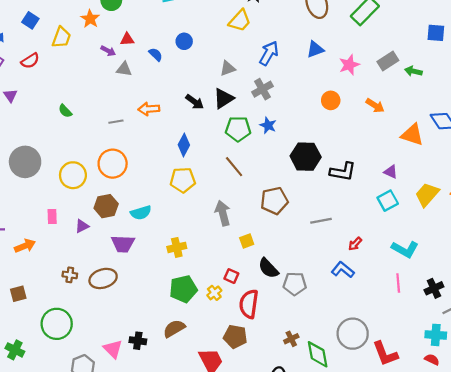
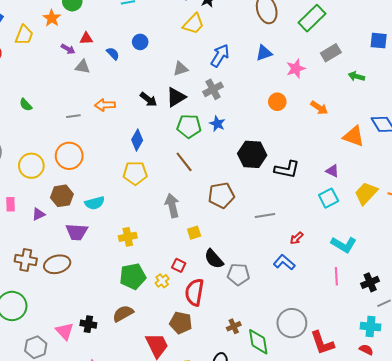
gray rectangle: (388, 61) -> (331, 53), moved
brown cross: (70, 275) -> (26, 260), size x1.5

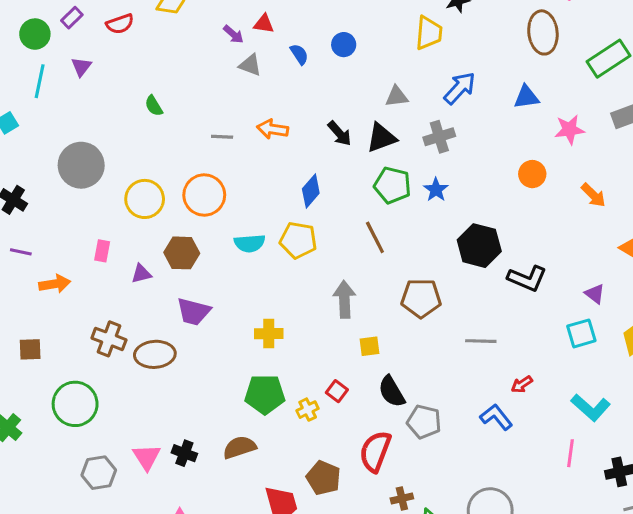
yellow trapezoid: (193, 24) -> (429, 33), turned -50
cyan semicircle: (95, 203) -> (250, 243), moved
red semicircle: (194, 292) -> (375, 451), moved

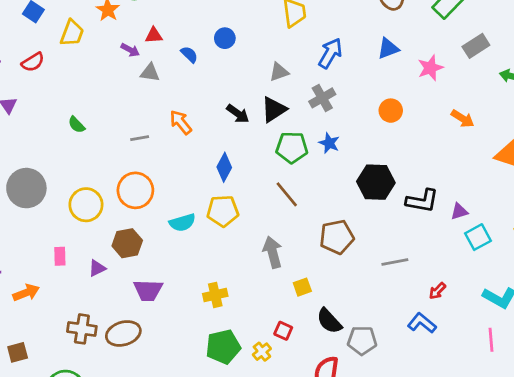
orange arrow: (273, 129) -> (181, 122), turned 55
orange circle: (532, 174) -> (391, 111), moved
purple triangle: (595, 294) -> (459, 211), moved, turned -42

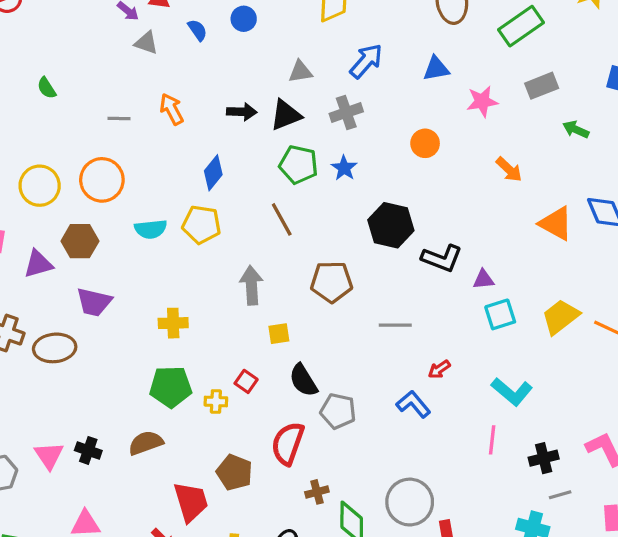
black arrow: (238, 114) -> (242, 112), turned -45
purple triangle: (97, 268) -> (38, 264), size x1.4
yellow cross: (262, 352) -> (216, 401), turned 30

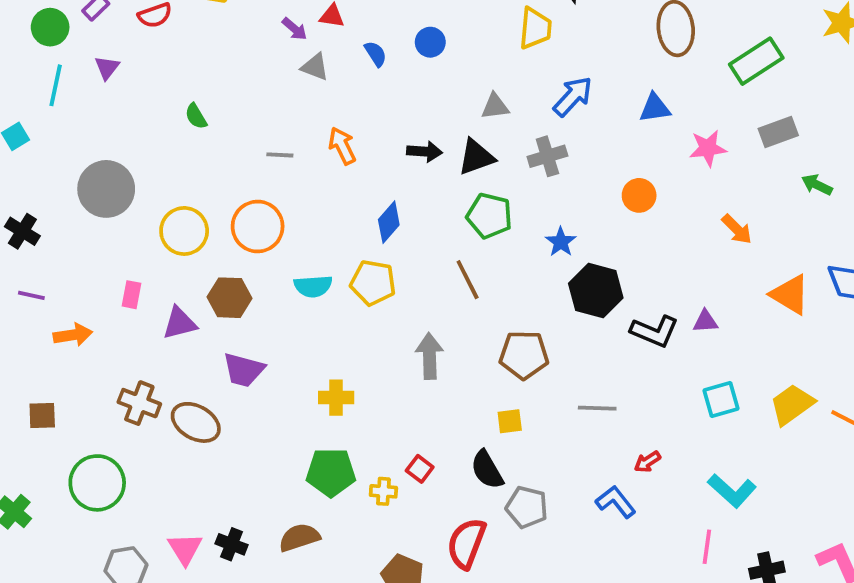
blue star: (344, 168) -> (561, 242), moved
purple triangle: (484, 279) -> (705, 321), moved
yellow square: (279, 334) -> (510, 421), moved
brown ellipse: (55, 348) -> (196, 422), turned 33

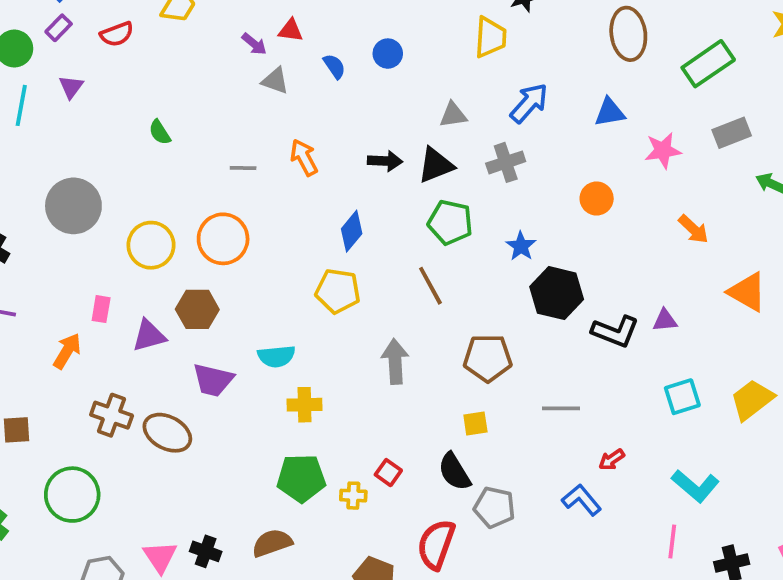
cyan semicircle: (313, 286) -> (276, 356), moved
orange arrow: (73, 335) -> (67, 351), moved, turned -48

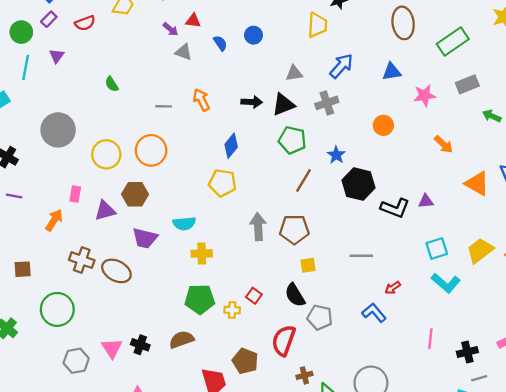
brown line: (430, 286) -> (303, 181), moved, turned 60
brown pentagon: (488, 358) -> (294, 229), moved
cyan L-shape: (695, 486) -> (446, 283), moved

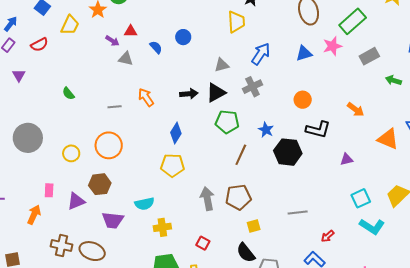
pink star: (425, 95) -> (332, 46), moved
yellow circle: (106, 154) -> (71, 153), size x0.7
black L-shape: (395, 208) -> (318, 130), moved
red square: (254, 296) -> (203, 243), moved

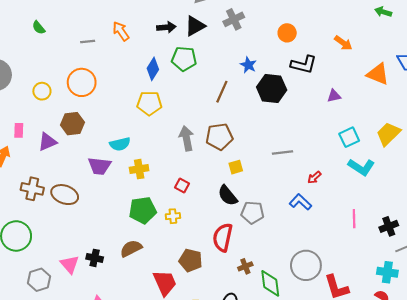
green pentagon: (227, 122) -> (184, 59), moved
purple trapezoid: (113, 220) -> (99, 166), moved

